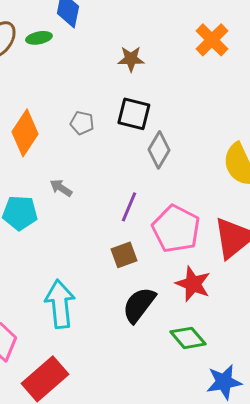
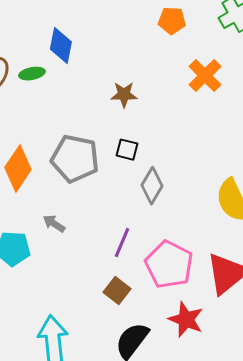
black square: (134, 114) -> (127, 150), size x0.7
gray pentagon: (82, 123) -> (75, 159), size x2.0
brown square: (124, 255) -> (117, 291), turned -32

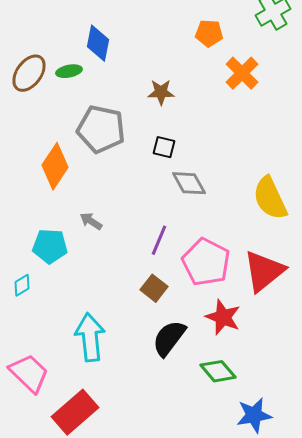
orange pentagon: (172, 21) -> (209, 33), moved
gray pentagon: (75, 159) -> (101, 129), moved
gray diamond: (152, 186) -> (189, 183), turned -60

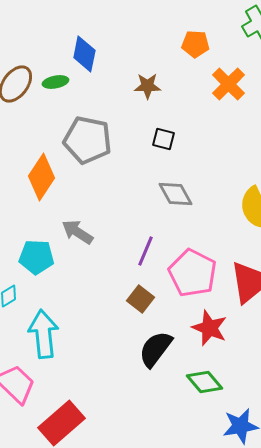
brown star: (161, 92) -> (147, 86), moved
black square: (164, 147) -> (163, 139), moved
gray arrow: (91, 221) -> (77, 232), size x1.4
cyan arrow: (90, 337) -> (43, 334), moved

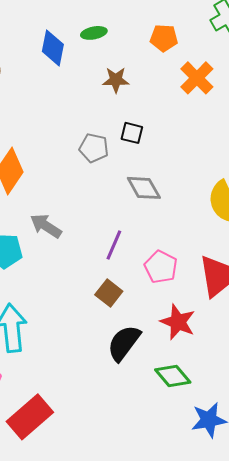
green ellipse: (55, 82) -> (94, 33), moved
gray pentagon: (87, 140) -> (94, 148), moved, size x0.6
pink pentagon: (192, 273) -> (161, 267), size x0.7

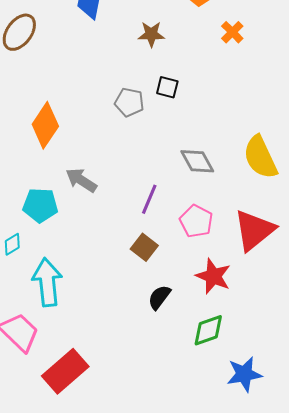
orange cross: (197, 78) -> (232, 32), size x0.7
gray diamond: (144, 188) -> (197, 161), moved
black semicircle: (124, 343) -> (159, 297), size x0.7
green diamond: (173, 376) -> (208, 330), turned -69

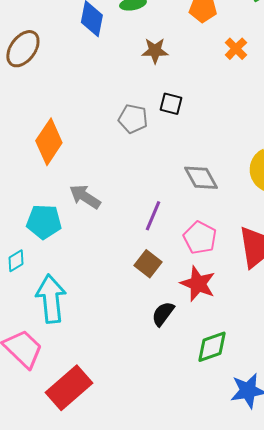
red star: (213, 276) -> (198, 284), moved

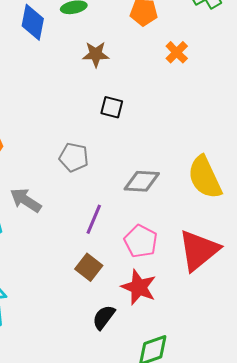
gray pentagon: (133, 119) -> (74, 157), moved
gray diamond: (201, 178) -> (142, 181), turned -57

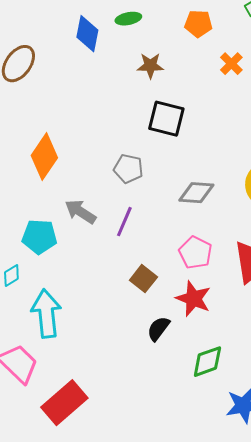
black square: (112, 107) -> (166, 119), size x1.6
purple line: (94, 219) -> (124, 222), moved

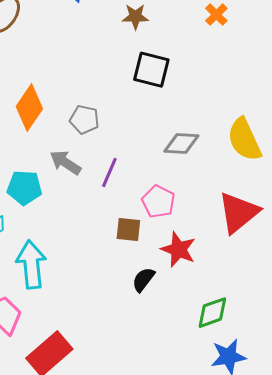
gray pentagon: (128, 169) -> (84, 120), moved
pink pentagon: (195, 253) -> (158, 202), moved
brown square: (143, 279) -> (128, 230), turned -32
green diamond: (207, 362) -> (212, 313), moved

